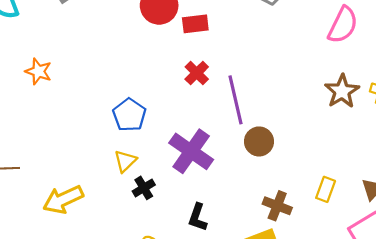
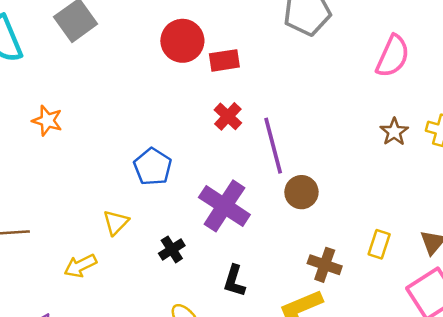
brown star: (342, 91) -> (394, 132), size x0.7
yellow triangle: (125, 161) -> (116, 222), moved
yellow arrow: (63, 199) -> (80, 266), size x0.7

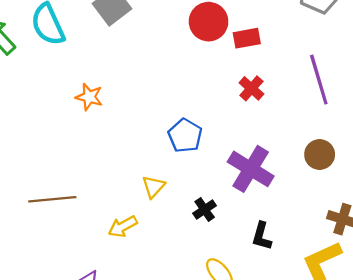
purple line: (273, 146) -> (319, 80), moved

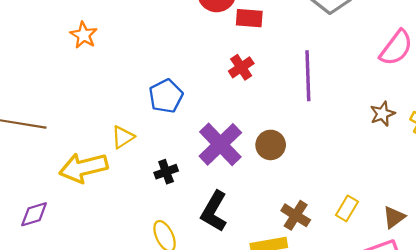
brown circle: (320, 154) -> (271, 145), moved
yellow arrow: (123, 227) -> (83, 168), size x1.6
black L-shape: (262, 236) -> (214, 211), size x1.4

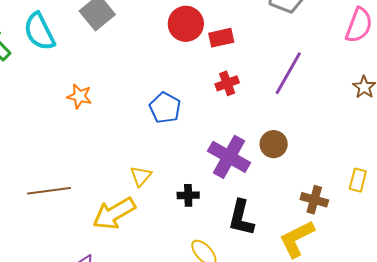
red cross: (241, 67) -> (227, 83), turned 30
purple line: (308, 76) -> (288, 73), turned 48
blue pentagon: (166, 96) -> (165, 108), moved
black cross: (166, 172) -> (188, 195), turned 35

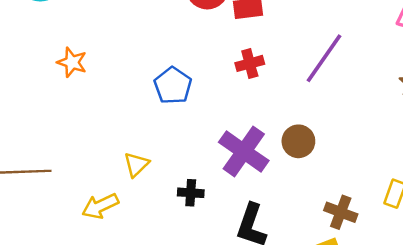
yellow arrow: (114, 213) -> (100, 206), size x0.7

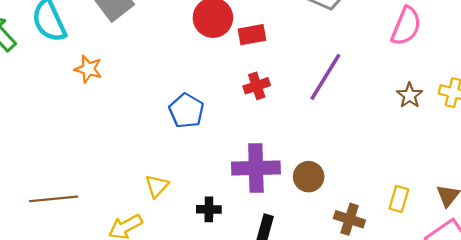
orange star: (72, 62) -> (88, 69), moved
brown circle: (298, 141) -> (309, 177), moved
purple cross: (244, 151) -> (256, 168), turned -33

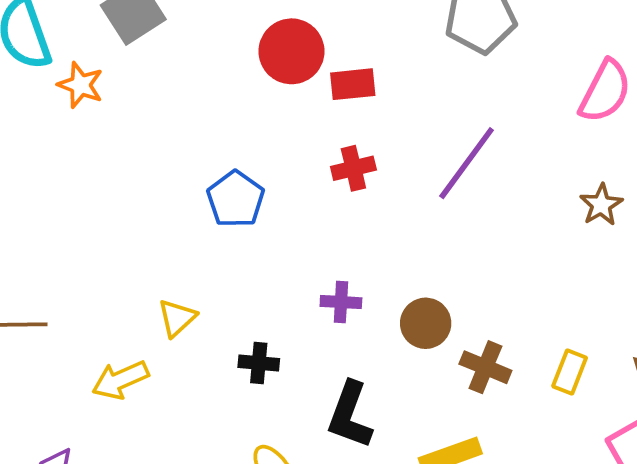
orange star: (88, 69) -> (81, 85), moved
purple cross: (256, 168) -> (341, 302), size x0.5
brown cross: (349, 219) -> (485, 367), moved

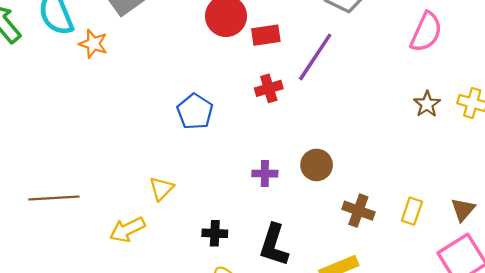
purple line: (467, 163) -> (315, 57), moved
brown circle: (426, 323) -> (317, 165), moved
black cross: (259, 363) -> (215, 233), moved

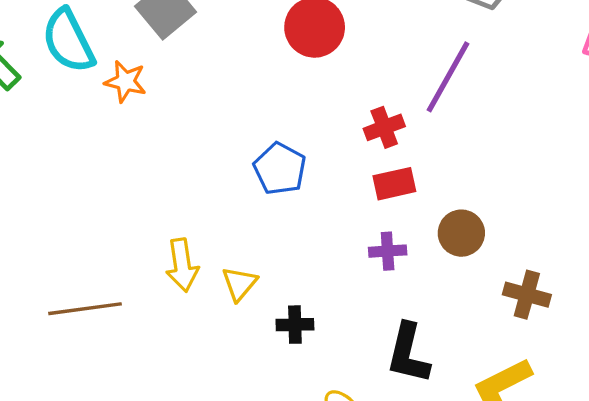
red rectangle: (266, 35) -> (394, 184), moved
yellow arrow: (127, 230) -> (182, 265), moved, turned -68
black cross: (215, 233) -> (295, 325), moved

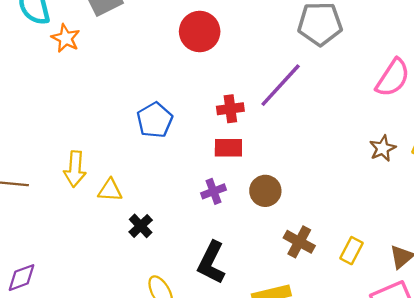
purple cross: (388, 251) -> (214, 191), turned -30
yellow triangle: (239, 284) -> (110, 190), turned 40
black cross: (295, 325) -> (141, 226), turned 35

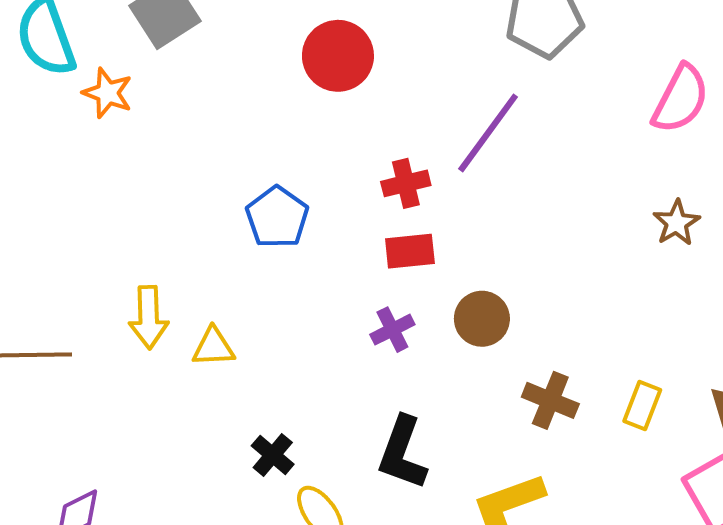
black cross: (141, 226) -> (273, 455), moved

